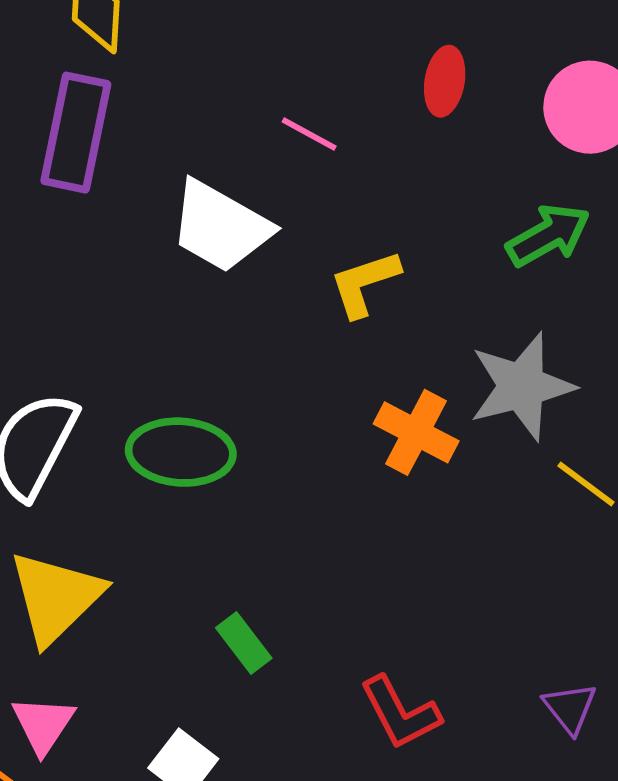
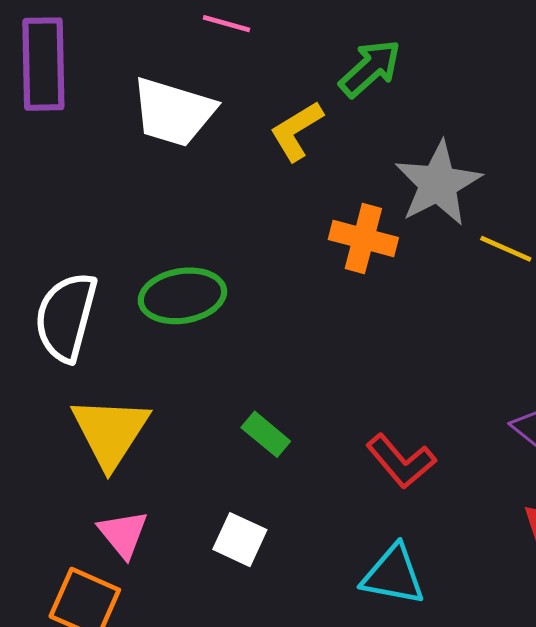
green arrow: (548, 235) -> (370, 68), moved

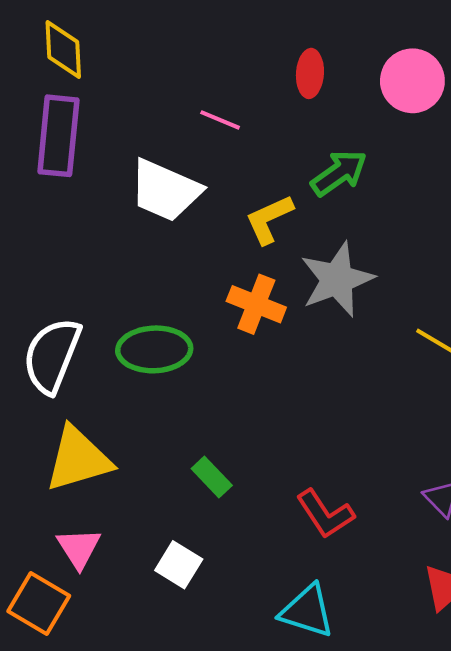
gray star: (438, 184) -> (337, 279), moved
orange cross: (363, 238) -> (256, 304), moved
yellow triangle: (110, 432) -> (78, 459), turned 34

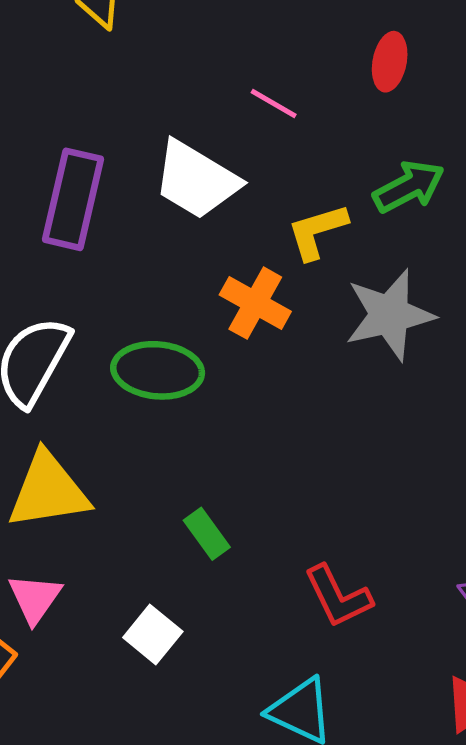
purple rectangle: (58, 136) -> (73, 199), moved
orange cross: (256, 304) -> (255, 303), moved

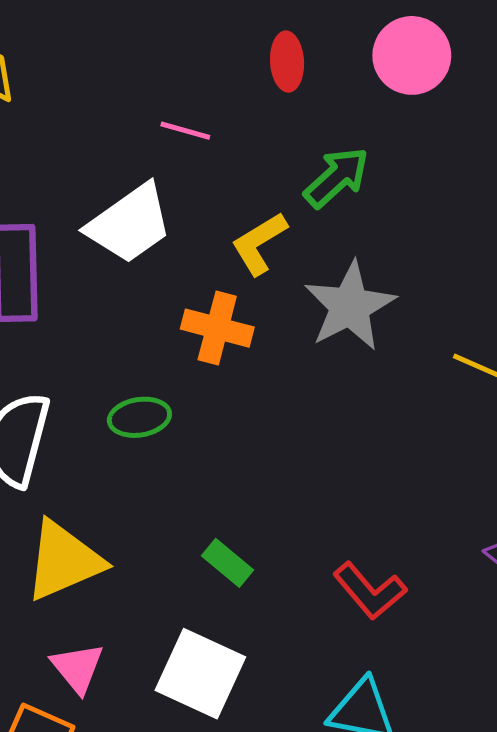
white trapezoid: (196, 180) -> (130, 224), turned -52
green ellipse: (158, 370) -> (139, 417), size x0.7
white square: (153, 635) -> (200, 674), size x1.6

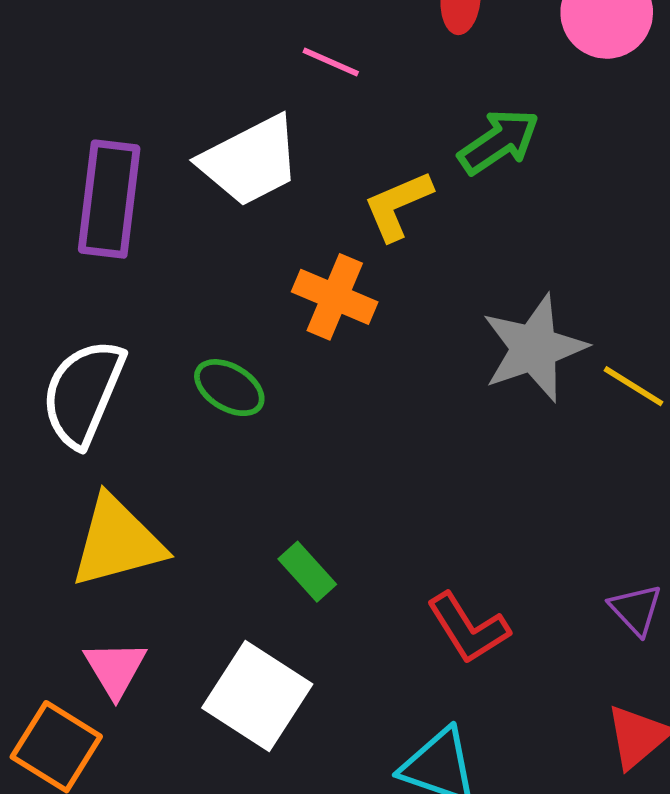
gray star: (350, 306) -> (534, 348), moved
green ellipse: (139, 417) -> (229, 388), turned 32

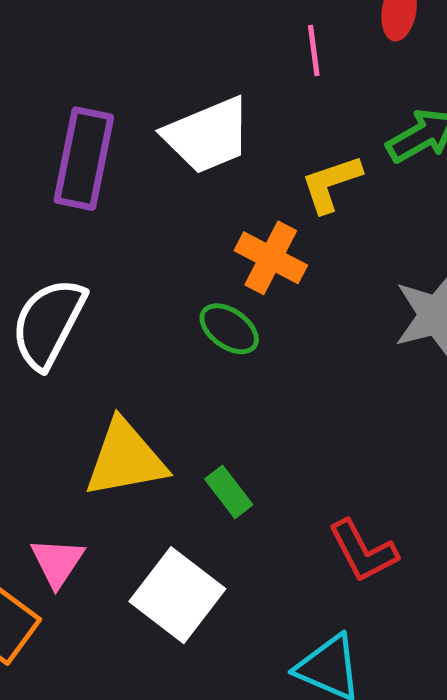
pink line: (331, 62) -> (314, 50), moved, turned 54
green ellipse: (229, 388) -> (229, 329), moved
yellow triangle: (117, 542) -> (125, 459), moved

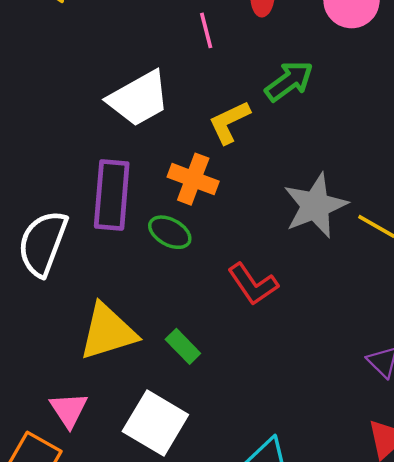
purple rectangle: (84, 159) -> (112, 195), moved
red L-shape: (363, 551) -> (253, 284), moved

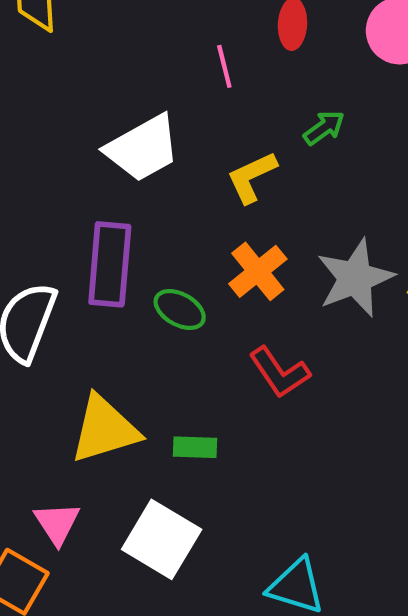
green arrow: (289, 81) -> (324, 128), size x0.7
orange cross: (193, 179) -> (258, 271), moved, turned 30
green rectangle: (183, 346) -> (195, 447), turned -44

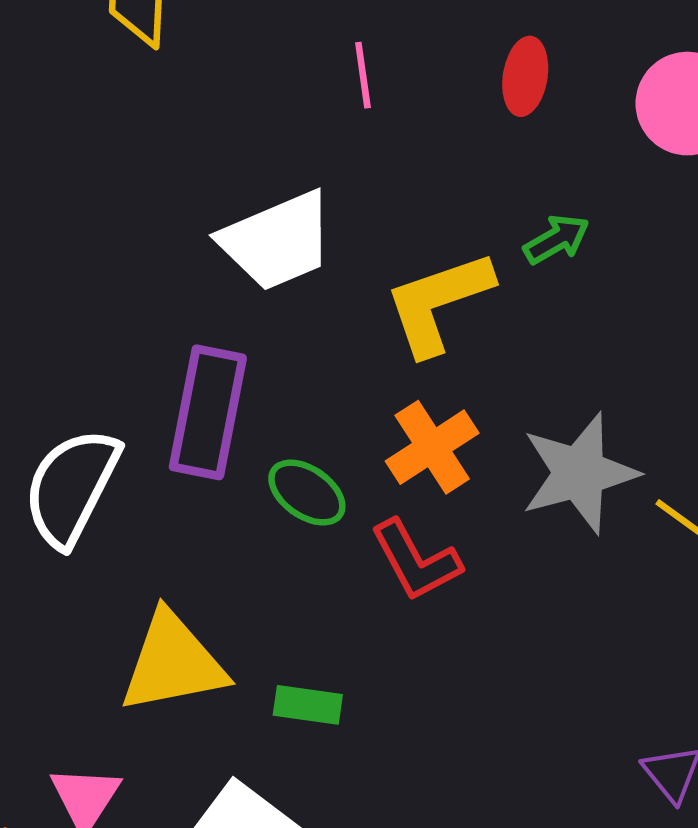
pink line: (224, 66) -> (363, 75), moved
yellow L-shape: (252, 177) -> (438, 303), size x1.4
red L-shape: (279, 372) -> (416, 561), moved

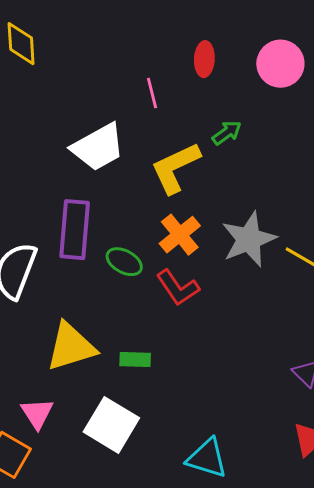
pink line: (363, 75) -> (152, 93), moved

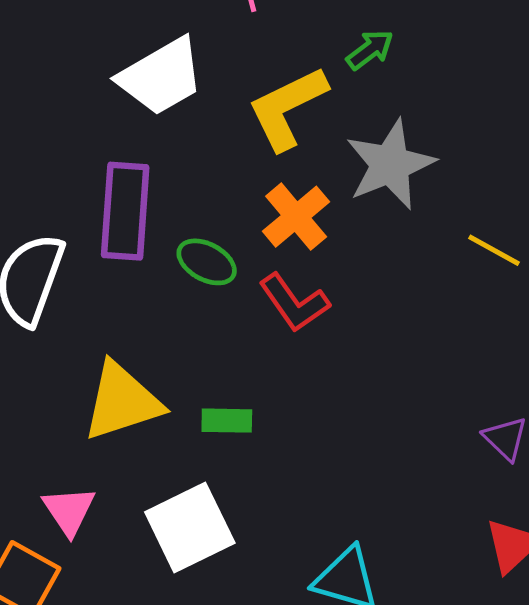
gray star: (249, 239) -> (390, 164), moved
white square: (111, 425) -> (190, 528), turned 34

